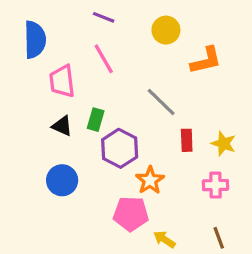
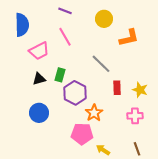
pink trapezoid: (62, 81) -> (39, 51), turned -110
black triangle: (62, 126) -> (39, 79), turned -40

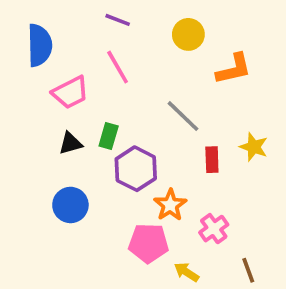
yellow star: (140, 90) -> (254, 147), moved
pink cross: (135, 116) -> (214, 229), moved, turned -35

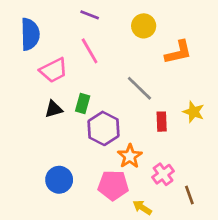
blue circle: (70, 205) -> (59, 180), moved
brown line: (248, 270) -> (189, 195), moved

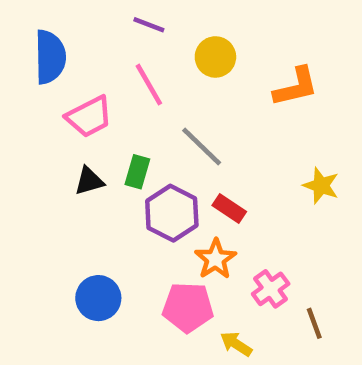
yellow circle: (144, 26) -> (215, 57), moved
gray line: (139, 88) -> (202, 147), moved
red rectangle: (162, 122) -> (229, 209), moved, turned -54

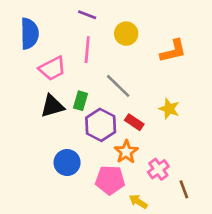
pink line: (149, 85) -> (87, 50), turned 35
black triangle: (89, 181) -> (52, 106), size x1.4
yellow star: (321, 186) -> (169, 109), moved
blue circle: (98, 298) -> (67, 163), moved

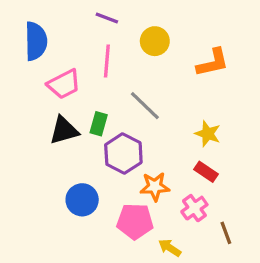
red rectangle: (134, 122) -> (206, 172), moved
orange star: (126, 152) -> (155, 187), turned 30

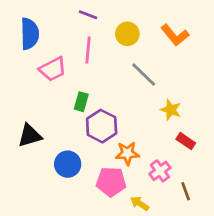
orange L-shape: (213, 63) -> (175, 35), moved, turned 64
gray line: (145, 106) -> (144, 75), moved
black triangle: (64, 130) -> (30, 136), moved
red rectangle: (206, 172) -> (186, 141), moved

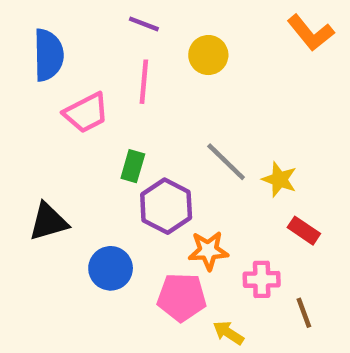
orange L-shape: (175, 35) -> (311, 33), moved
gray line: (144, 75) -> (226, 162), moved
pink cross: (160, 171) -> (262, 279), turned 35

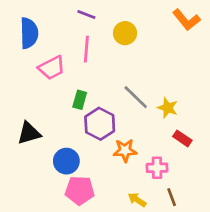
pink pentagon: (182, 297) -> (80, 190), moved
brown line: (304, 313) -> (172, 197), moved

